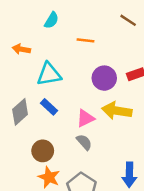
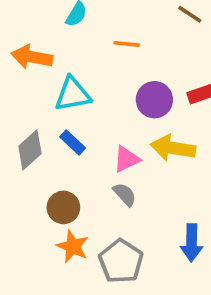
orange arrow: (21, 49) -> (32, 57), size x1.5

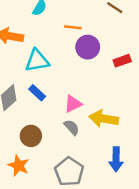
purple circle: (154, 100) -> (88, 47), moved
yellow arrow: (173, 148) -> (104, 119), moved
orange star: (73, 246) -> (19, 166), moved

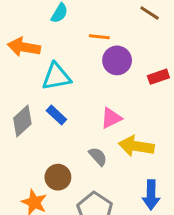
pink triangle: (73, 104) -> (111, 118), moved
brown circle: (31, 136) -> (58, 177), moved

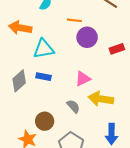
blue rectangle: (56, 115) -> (44, 77), turned -32

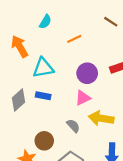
orange line: (74, 20) -> (74, 39), turned -32
orange arrow: (20, 28) -> (20, 46), turned 50
purple circle: (87, 37) -> (87, 73), moved

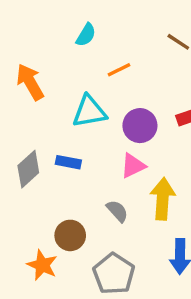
cyan semicircle: (45, 22) -> (86, 35), moved
cyan triangle: (43, 68) -> (89, 112), moved
yellow arrow: (101, 118) -> (163, 199), turned 85

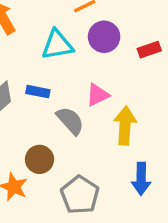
purple circle: (140, 126) -> (104, 37), moved
gray semicircle: (117, 211) -> (70, 121), moved, size x1.4

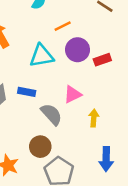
red rectangle: (149, 50) -> (102, 60), moved
yellow arrow: (125, 126) -> (94, 118), size x0.6
brown circle: (39, 159) -> (40, 147), moved

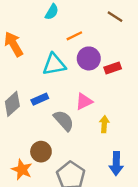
blue rectangle: (27, 92) -> (40, 99), turned -35
brown circle: (40, 147) -> (41, 152), moved

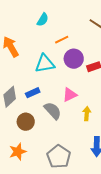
brown circle: (41, 152) -> (26, 122), moved
orange star: (22, 170) -> (18, 152), turned 30

